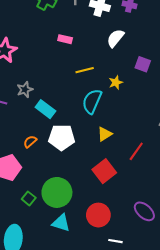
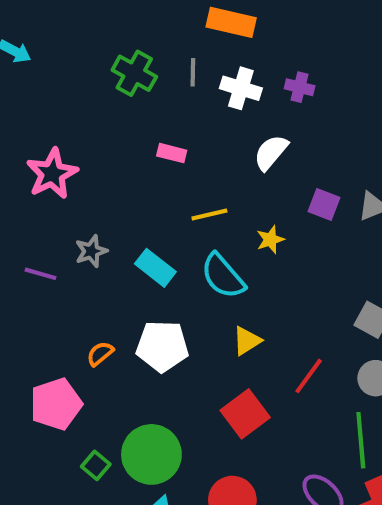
cyan semicircle: (92, 101) -> (223, 276), turned -65
cyan rectangle: (45, 109) -> (155, 268), moved

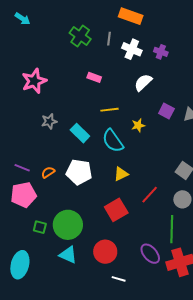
purple line: (41, 274) -> (22, 168), moved
green square: (96, 465) -> (40, 227), turned -32

